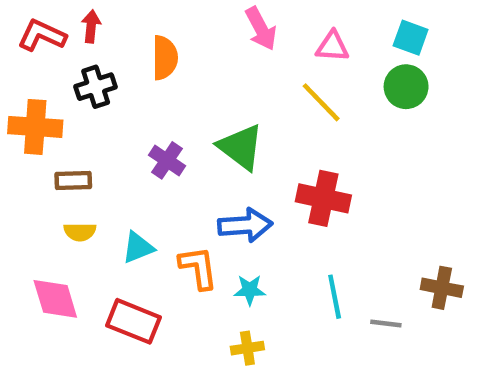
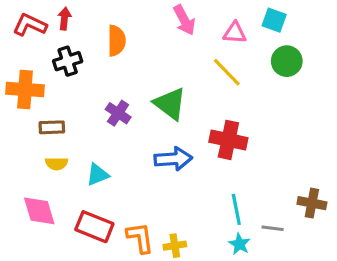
cyan square: (411, 38) -> (274, 20), moved
orange L-shape: (198, 268) -> (140, 238), moved
cyan star: (250, 290) -> (239, 244), moved, turned 30

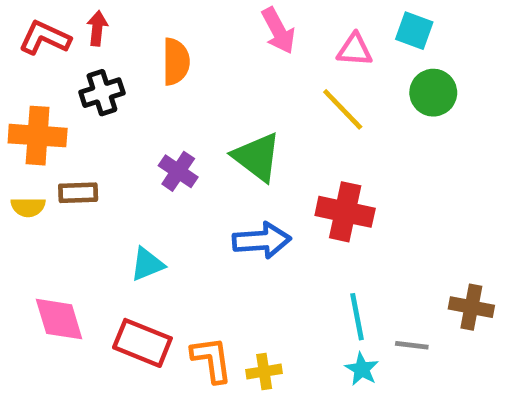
yellow semicircle: (57, 164) -> (28, 207), moved

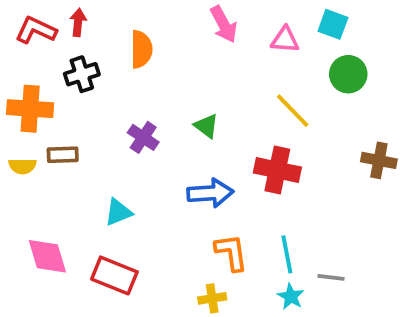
yellow line: (343, 109) -> (293, 111), moved
green triangle: (257, 157) -> (206, 126), size x0.6
brown cross: (471, 307) -> (379, 160), moved
orange L-shape: (212, 360) -> (231, 252), moved

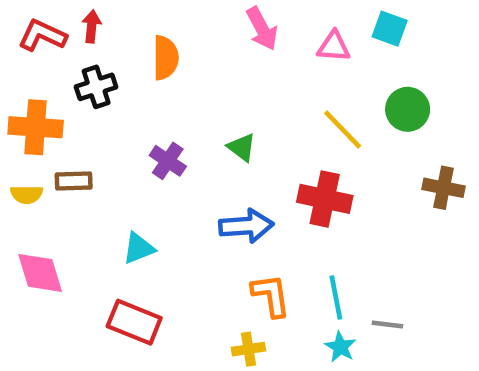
green circle: (348, 74) -> (408, 109), moved
pink diamond: (47, 256) -> (40, 273), moved

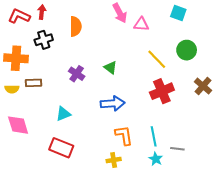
pink triangle: (334, 47) -> (141, 24), moved
brown cross: (443, 188) -> (203, 86), turned 30
red cross: (325, 199) -> (162, 91), moved, turned -35

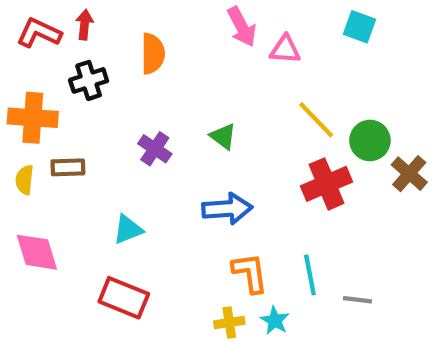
green circle: (187, 50) -> (370, 140), moved
yellow semicircle: (12, 89) -> (24, 180), turned 96
cyan star: (156, 159) -> (275, 320), moved

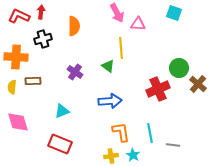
yellow line: (316, 120) -> (121, 48), moved, turned 40

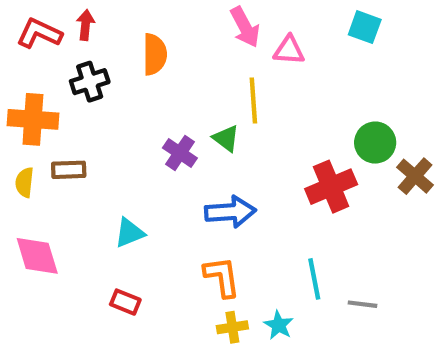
purple cross: (75, 72) -> (180, 153), moved
orange L-shape: (121, 132) -> (222, 277), moved
red rectangle: (60, 144) -> (125, 302), size x0.6

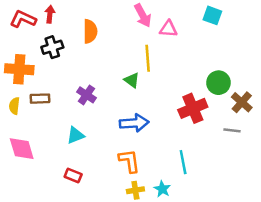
purple cross: (180, 153) -> (87, 95), moved
gray line: (363, 304) -> (232, 130), moved

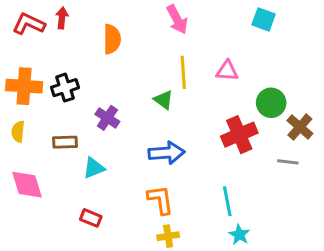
pink triangle: (168, 29) -> (227, 71), moved
black cross: (52, 47) -> (65, 88), moved
brown rectangle: (40, 99) -> (65, 142), moved
cyan star: (162, 189) -> (239, 235), moved

